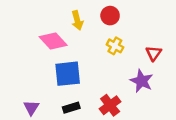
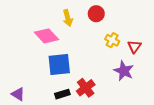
yellow cross: (115, 46) -> (112, 40), moved
red cross: (110, 105) -> (86, 88), moved
purple triangle: (31, 108) -> (18, 94), moved, turned -32

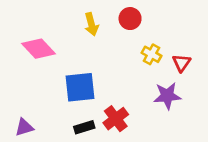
pink diamond: (47, 36) -> (38, 49), moved
purple star: (124, 71) -> (167, 96), turned -30
purple triangle: (18, 94) -> (24, 127), turned -48

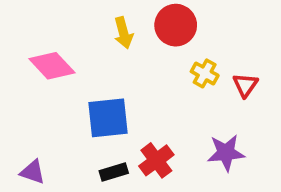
red circle: (130, 19) -> (176, 25), size x1.4
purple star: (167, 96) -> (226, 153), moved
purple triangle: (24, 127) -> (33, 172), turned 36

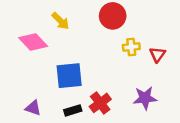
yellow arrow: (123, 33) -> (60, 21), moved, turned -30
yellow cross: (205, 73) -> (131, 47), turned -35
purple triangle: (33, 172) -> (33, 108), moved

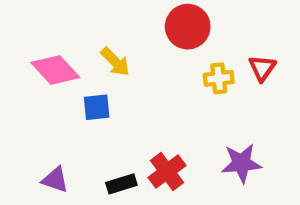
yellow arrow: (60, 21) -> (115, 62), moved
red triangle: (157, 54) -> (262, 68), moved
blue square: (69, 76) -> (97, 107), moved, size x0.6

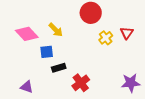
yellow cross: (219, 78) -> (106, 38), turned -32
purple star: (241, 163) -> (131, 83), moved
black rectangle: (121, 184) -> (59, 68), moved

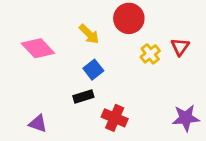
yellow arrow: (56, 30) -> (89, 34), moved
blue square: (47, 52) -> (93, 70), moved, turned -32
red cross: (81, 83) -> (115, 118), turned -30

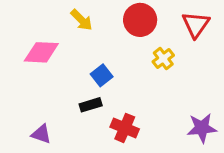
yellow arrow: (89, 34) -> (81, 20), moved
red triangle: (180, 47) -> (196, 25), moved, size x1.4
pink diamond: (38, 48) -> (41, 52), turned -44

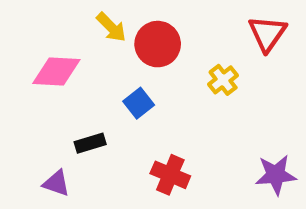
red circle: (140, 20) -> (158, 44), moved
black rectangle: (91, 105) -> (90, 143), moved

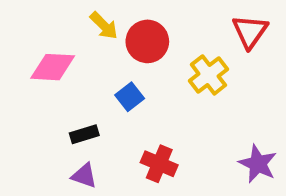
yellow cross: (223, 80) -> (209, 75), size x1.4
purple star: (276, 175) -> (258, 164), turned 30
purple triangle: (56, 183) -> (84, 176), moved

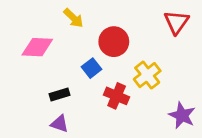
red circle: (147, 41) -> (114, 42), moved
yellow cross: (209, 75) -> (147, 75), moved
red cross: (159, 164) -> (117, 96), moved

